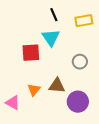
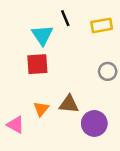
cyan triangle: (51, 38) -> (42, 35), moved
gray circle: (80, 62) -> (108, 71), moved

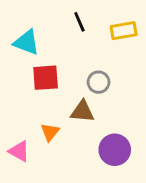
cyan triangle: (42, 35) -> (26, 42), moved, turned -35
gray circle: (108, 71) -> (99, 82), moved
brown triangle: (69, 104) -> (82, 112), moved

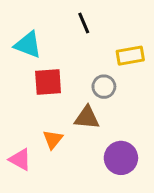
yellow rectangle: (124, 31) -> (130, 56), moved

